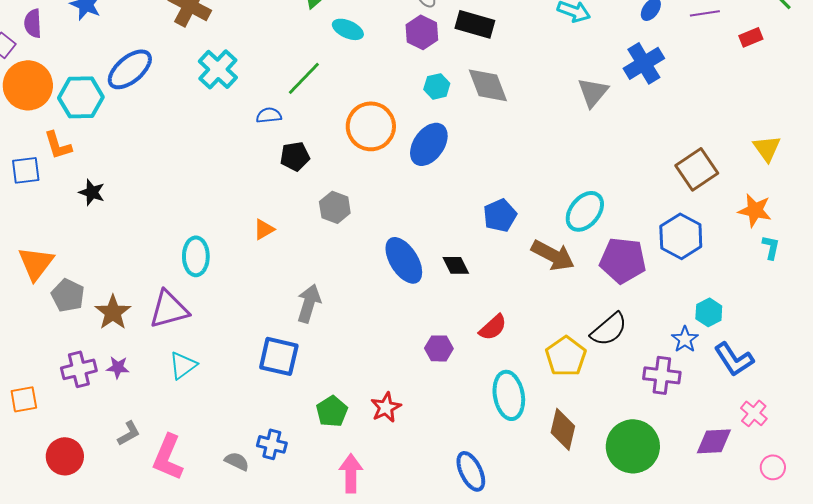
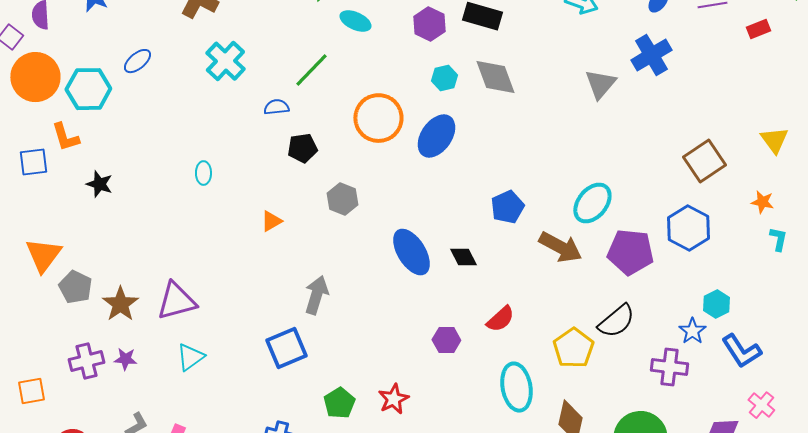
blue ellipse: (130, 69) -> (137, 61), size x0.6
orange star: (755, 210) -> (762, 202), size x0.7
cyan ellipse: (196, 256) -> (203, 173), moved, size x0.6
blue square: (279, 356) -> (286, 348), turned -36

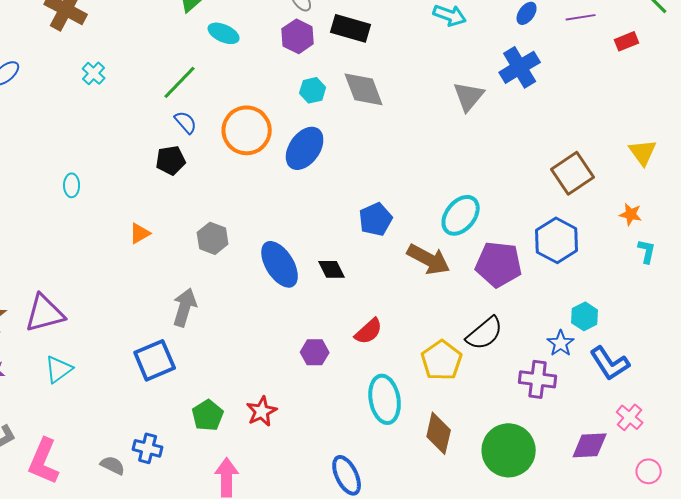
cyan cross: (225, 61) -> (94, 73), size x0.6
blue semicircle: (276, 107) -> (186, 122), moved, turned 55
gray hexagon: (342, 199) -> (213, 238), moved

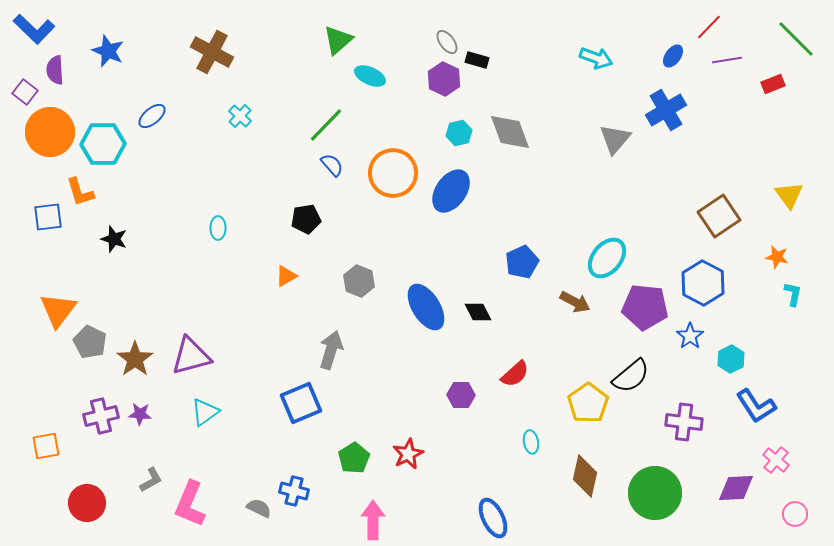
black rectangle: (351, 28) -> (477, 60), moved, size x0.6
black pentagon: (171, 160) -> (306, 219), moved
brown arrow: (429, 259) -> (575, 302), size x0.7
blue star: (561, 343) -> (690, 336), moved
cyan ellipse: (385, 399) -> (531, 442), size x0.5

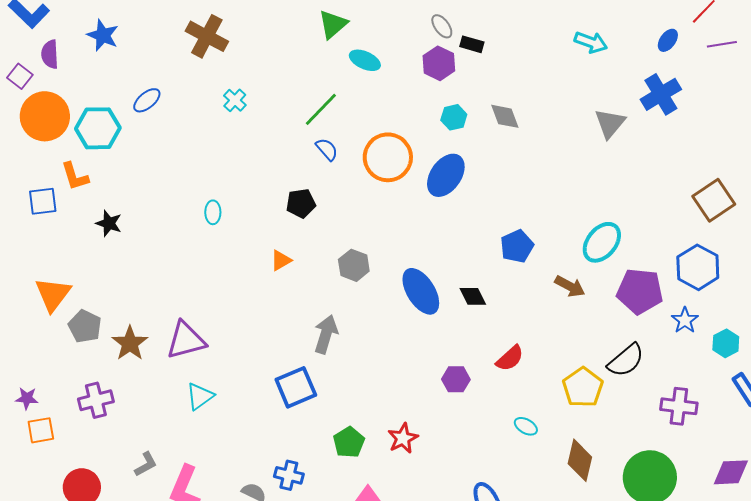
gray diamond: (510, 132) -> (505, 116), size x0.7
purple star: (140, 414) -> (27, 398), moved
cyan ellipse: (531, 442) -> (526, 426), turned -50

